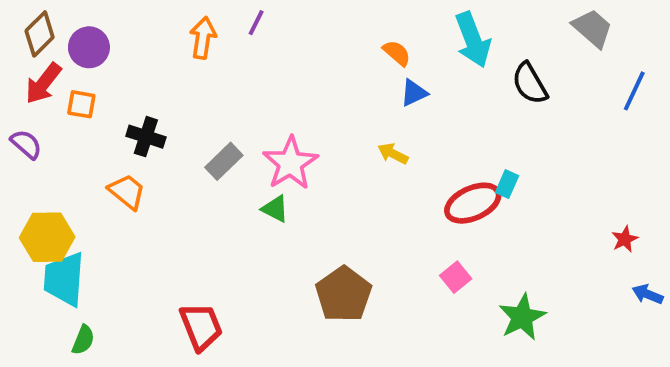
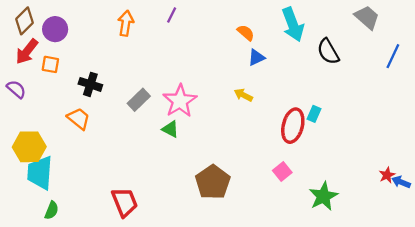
purple line: (256, 23) -> (172, 15), moved
red ellipse: (473, 203) -> (293, 126), turned -52
red star: (625, 239) -> (387, 175), moved

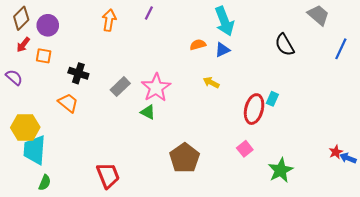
cyan arrow: (293, 24) -> (224, 21), moved
orange semicircle: (246, 33) -> (198, 45), moved, turned -56
red arrow: (27, 51) -> (23, 45), size x0.7

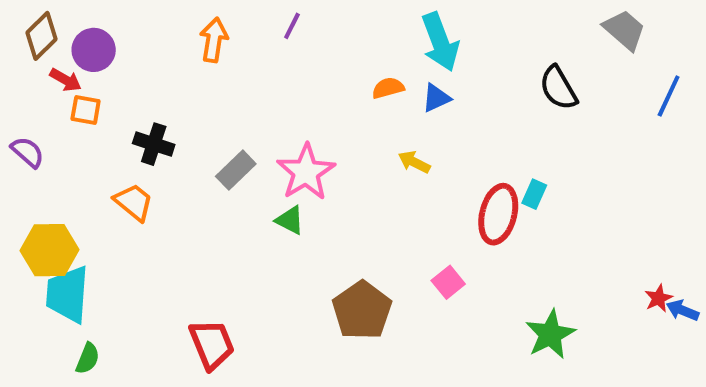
red arrow: (23, 45) -> (66, 80), moved, turned -98
pink square: (245, 149) -> (448, 282), moved

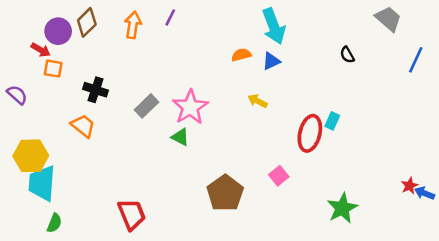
purple line: (292, 26) -> (170, 17), moved
brown diamond: (42, 36) -> (87, 22), moved
black semicircle: (558, 88) -> (347, 55), size x0.6

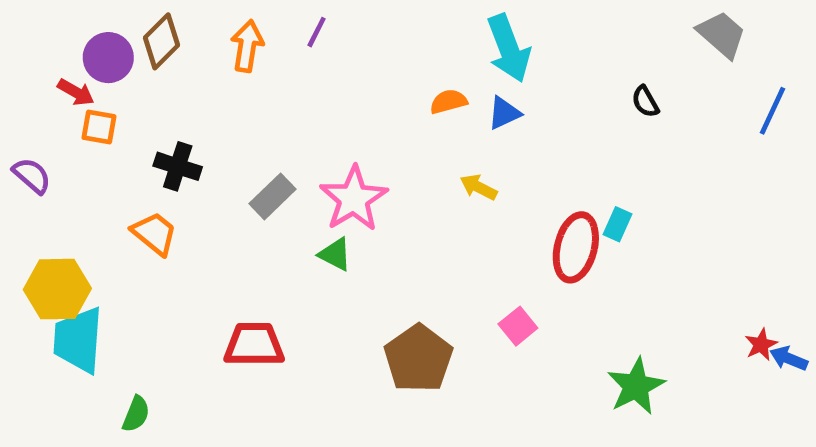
red trapezoid: (132, 214) -> (254, 345), moved, turned -68
green semicircle: (54, 223) -> (136, 414), moved

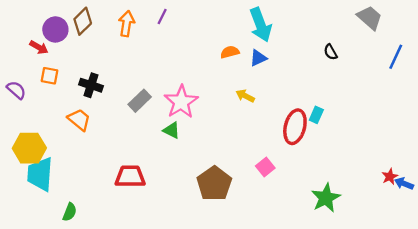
orange square: (99, 127) -> (50, 76), moved

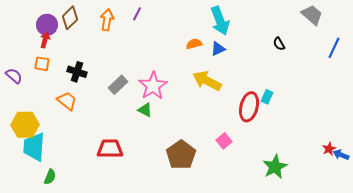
red arrow: (39, 47) -> (45, 40), moved, turned -105
yellow arrow: (245, 96) -> (207, 81), size x1.8
green semicircle: (70, 212) -> (50, 177), moved

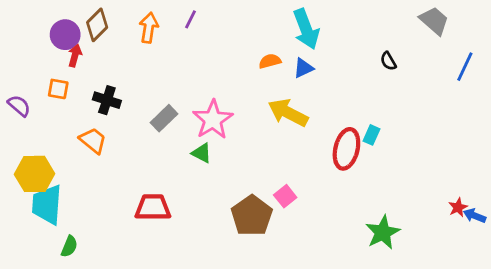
red arrow: (45, 40) -> (75, 56), moved
pink square: (224, 141) -> (285, 196), moved

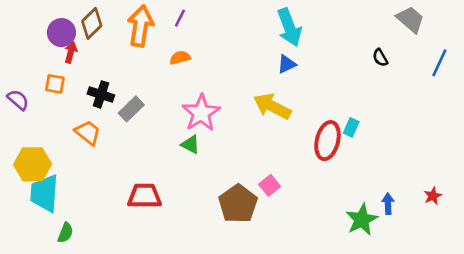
orange arrow: (149, 28) -> (140, 26), size x1.4
orange semicircle: (270, 61) -> (180, 58), moved
black semicircle: (388, 61) -> (380, 58), moved
gray rectangle: (164, 118) -> (131, 109), moved
blue arrow: (475, 216) -> (388, 204), moved, turned 66

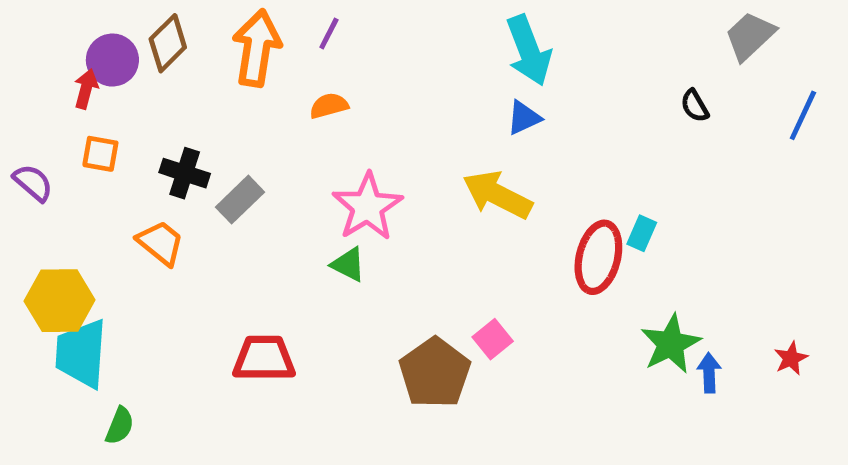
gray trapezoid: (410, 19) -> (750, 36), turned -84
red arrow: (71, 52) -> (86, 89), moved
green star: (362, 220) -> (671, 344), moved

